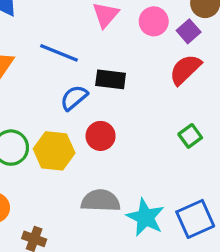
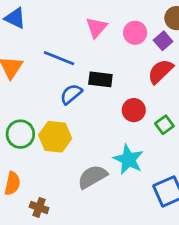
red circle: (101, 136) -> (134, 110), moved
gray semicircle: (101, 201) -> (92, 177), turned -32
cyan star: (145, 217) -> (128, 159), moved

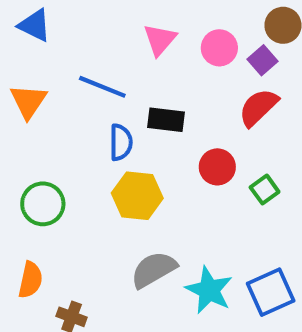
blue semicircle: (71, 94) -> (121, 142), turned 130
yellow hexagon: (55, 137) -> (137, 196), moved
cyan star: (128, 159) -> (209, 290), moved

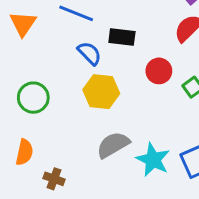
blue semicircle: (121, 142) -> (89, 53), turned -45

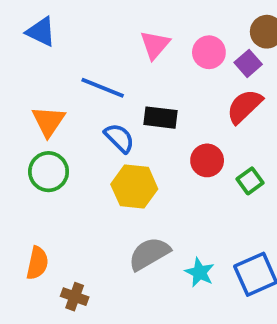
orange triangle: (23, 24) -> (49, 121), moved
green circle: (33, 98) -> (49, 172), moved
cyan star: (153, 160) -> (200, 272), size x0.7

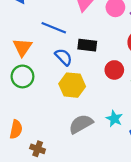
cyan star: (200, 272) -> (114, 119), moved

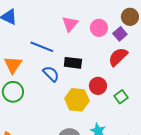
yellow hexagon: (72, 85) -> (77, 100), moved

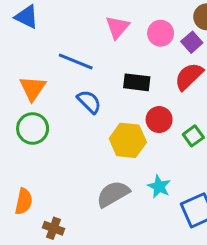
black rectangle: (73, 63) -> (137, 82), moved

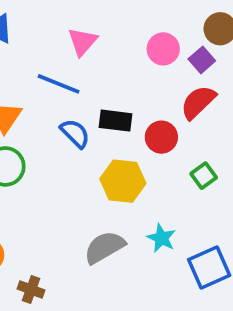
pink triangle: (117, 27) -> (82, 42), moved
black rectangle: (137, 82) -> (115, 121), moved
red circle: (159, 120) -> (161, 137), moved

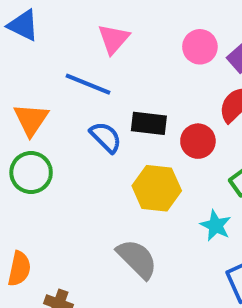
cyan star: (161, 238) -> (216, 226), moved
gray semicircle: (104, 247) -> (137, 259), turned 75

